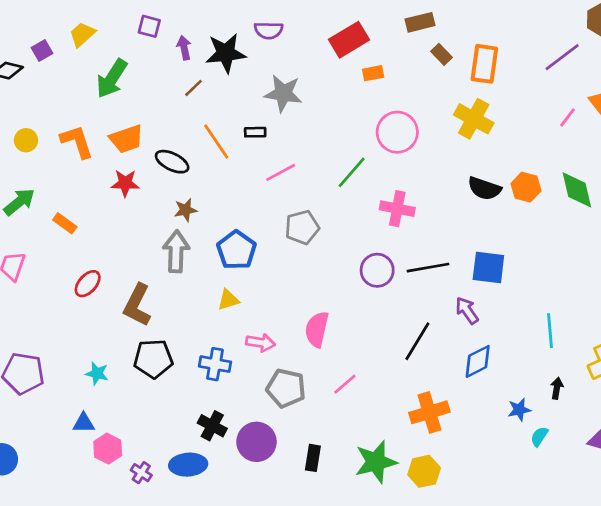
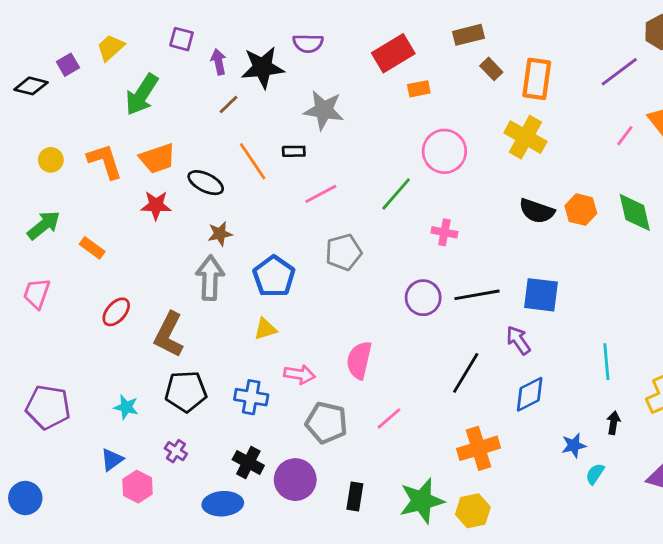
pink cross: (397, 209) -> (444, 232), size x0.7
blue triangle: (84, 423) -> (112, 460), turned -35
purple cross: (141, 473) -> (176, 451), moved

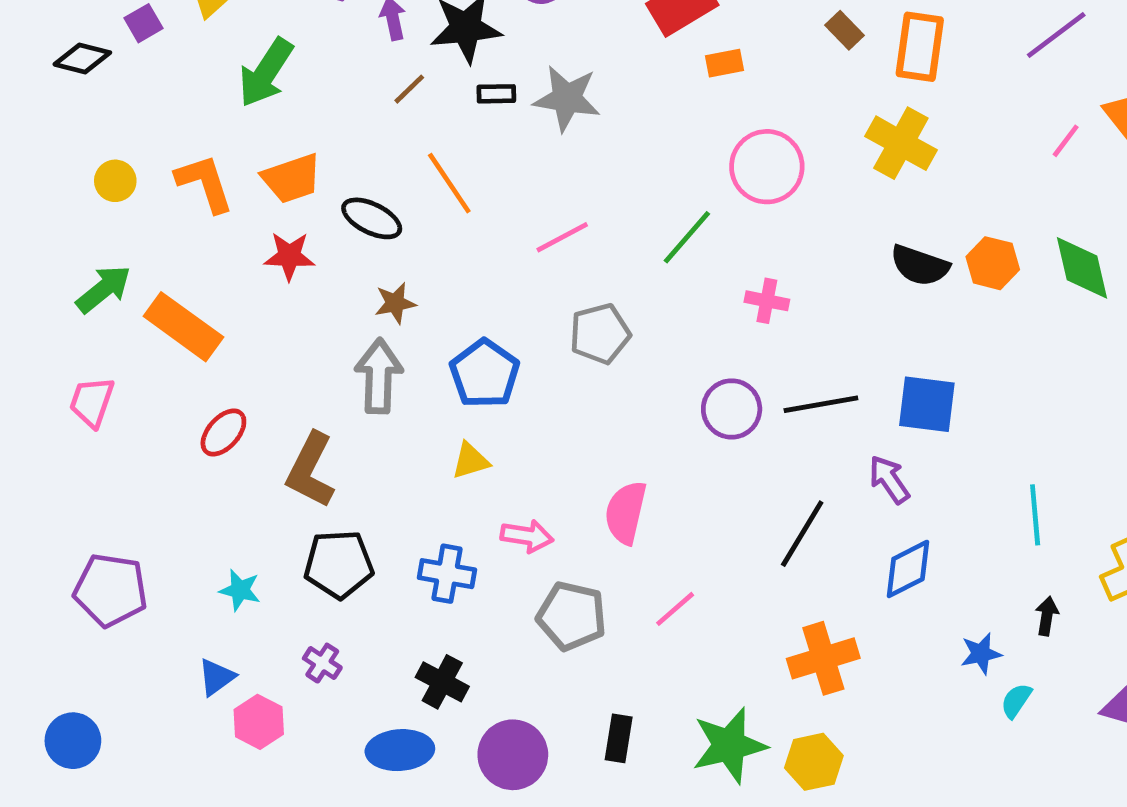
black rectangle: (294, 151) -> (496, 94), moved
orange rectangle: (92, 248) -> (183, 327), size x1.8
purple circle: (295, 480) -> (513, 755), moved

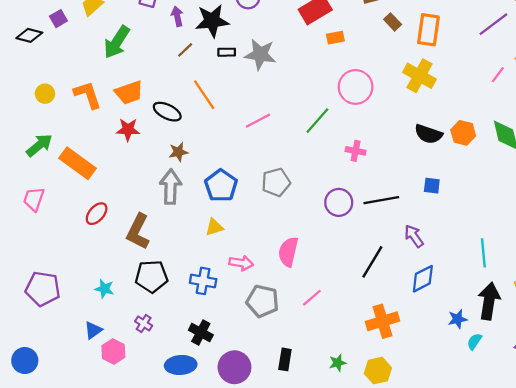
gray pentagon: (600, 334) -> (276, 182), moved
blue square: (927, 404) -> (432, 186), moved, size x0.6
black arrow: (1047, 616) -> (489, 301), size x2.0
green star: (729, 745) -> (338, 363), size x0.5

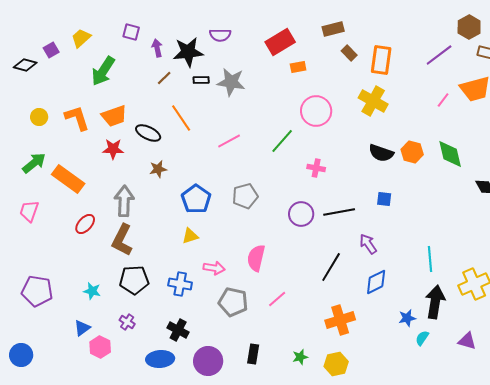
gray arrow: (171, 187) -> (124, 201), moved

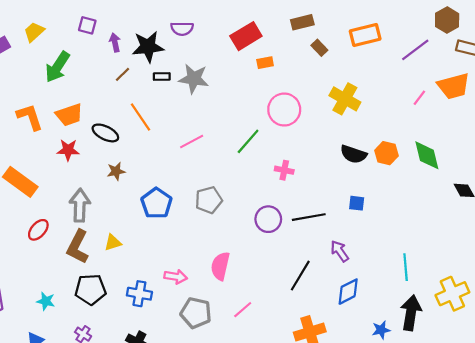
orange rectangle: (381, 60) -> (365, 35), moved, turned 68
yellow triangle: (190, 236) -> (113, 243), moved

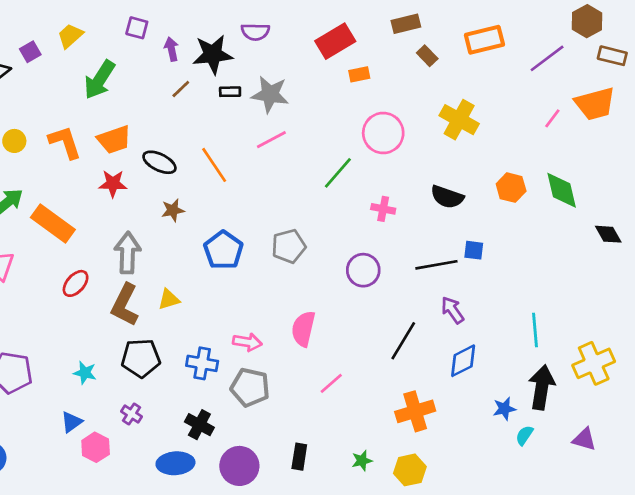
orange line: (141, 117) -> (214, 165), moved
pink line: (192, 141) -> (271, 140), moved
black semicircle: (353, 154) -> (447, 197), moved
black line: (309, 217) -> (436, 265), moved
gray pentagon: (196, 313) -> (250, 387), moved

